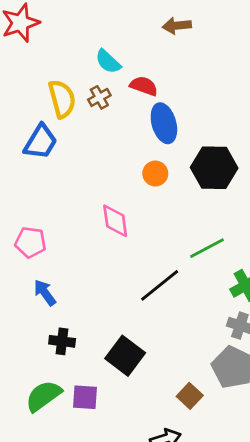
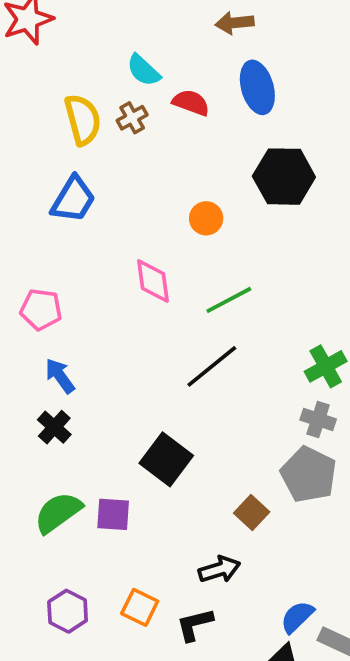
blue ellipse: (164, 123) -> (257, 87), moved
blue trapezoid: (41, 142) -> (73, 199), moved
black hexagon: (214, 168) -> (284, 177), moved
green line: (207, 248) -> (229, 300), moved
black cross: (62, 341) -> (54, 427), moved, turned 35

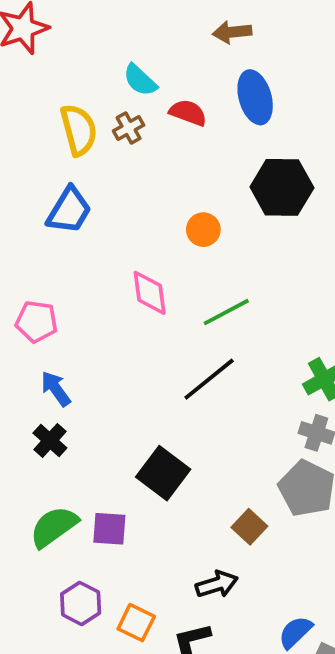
purple hexagon: (68, 611) -> (81, 603), moved

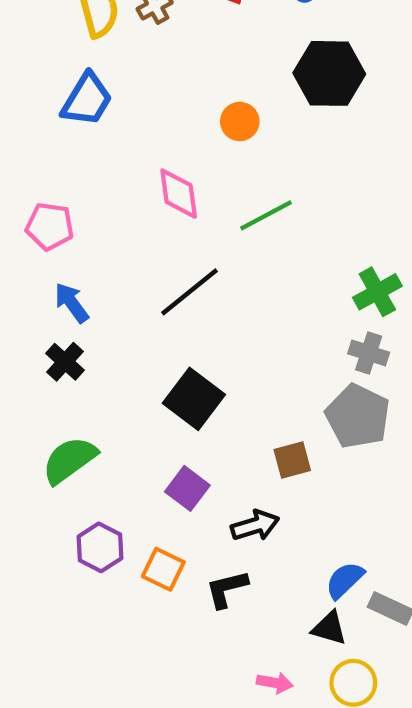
black line: (209, 379) -> (190, 292), moved
brown square: (249, 527) -> (292, 460), turned 32
purple square: (109, 529) -> (187, 488), moved, turned 33

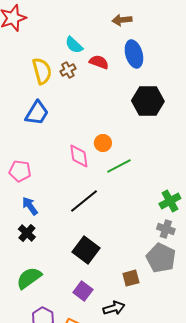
orange circle: (240, 121) -> (103, 143), moved

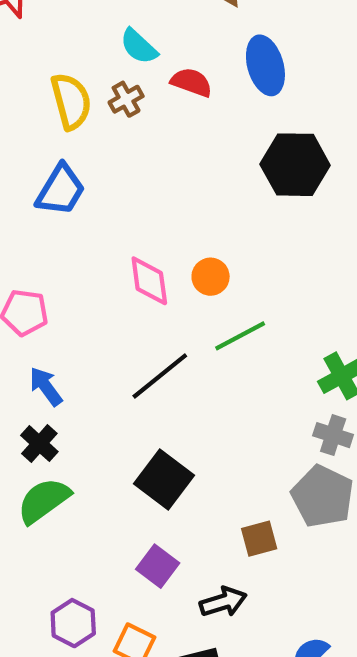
orange circle: (103, 143) -> (211, 277), moved
green line: (119, 166) -> (240, 336), moved
green semicircle: (29, 278) -> (44, 501), moved

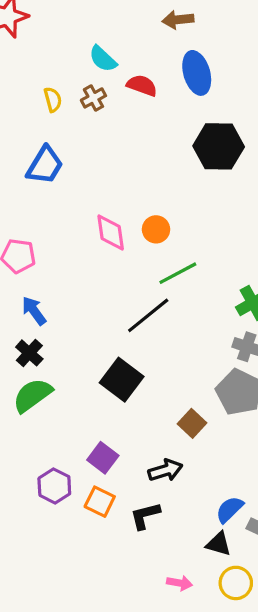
yellow semicircle: (71, 101) -> (53, 100), size x0.6
black line: (160, 376) -> (148, 315), moved
brown square: (259, 539) -> (192, 423), turned -32
purple square: (158, 566) -> (103, 458), moved

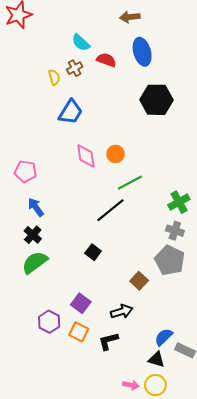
yellow semicircle: (53, 100) -> (54, 77), moved
blue trapezoid: (45, 165) -> (71, 112), moved
black square: (122, 380) -> (93, 252), size x0.6
yellow circle: (236, 583) -> (155, 385), moved

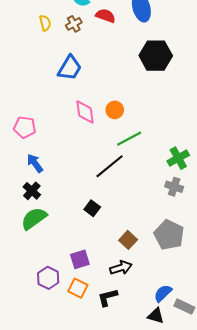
yellow semicircle: (54, 77) -> (45, 23), moved
gray pentagon: (170, 260) -> (169, 235), moved
brown square: (139, 281) -> (128, 240), moved
purple square: (81, 303) -> (80, 259), turned 36

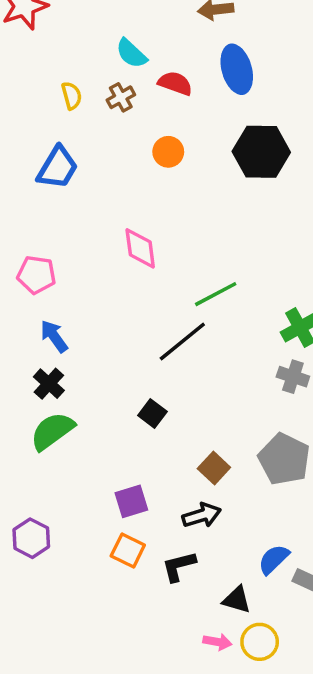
blue trapezoid: (70, 68) -> (58, 168), moved
orange circle: (115, 110) -> (168, 152), moved
purple hexagon: (48, 278) -> (31, 538), moved
black triangle: (156, 316) -> (237, 600), moved

